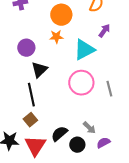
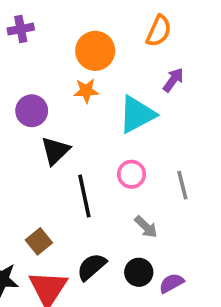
pink circle: (81, 83) -> (132, 174), size x0.6
black line: (31, 95) -> (84, 196), moved
gray arrow: (89, 128) -> (146, 227), moved
black circle: (77, 145) -> (139, 272), moved

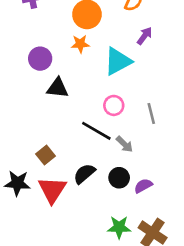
black triangle: (55, 151) -> (58, 88), turned 50
black line: (84, 196) -> (96, 131), moved, turned -48

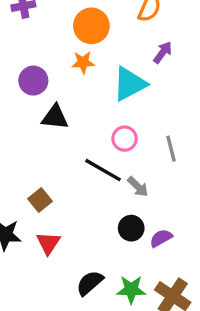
black semicircle: (84, 174) -> (90, 283), moved
red triangle: (52, 190) -> (48, 243), size x0.7

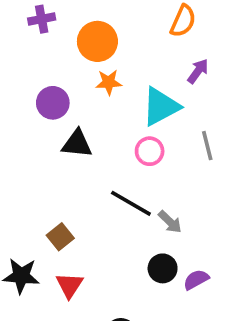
orange circle: (91, 26) -> (97, 41), moved
pink circle: (125, 139) -> (150, 151), moved
gray line: (171, 149) -> (207, 146), moved

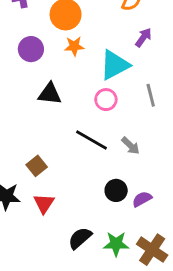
purple circle: (53, 103) -> (31, 49), moved
gray arrow: (170, 222) -> (130, 146), moved

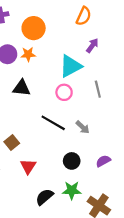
orange star: (74, 46) -> (28, 54), moved
purple semicircle: (142, 199) -> (103, 161), moved
red triangle: (44, 203) -> (28, 166), moved
green star: (116, 244) -> (72, 190), moved

